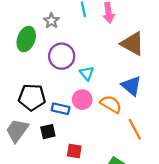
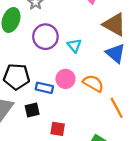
cyan triangle: (87, 73) -> (74, 46), moved
blue triangle: (131, 86) -> (115, 53), moved

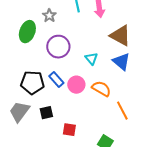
cyan triangle: (74, 46) -> (91, 59), moved
blue rectangle: (44, 88) -> (56, 80), moved, turned 35

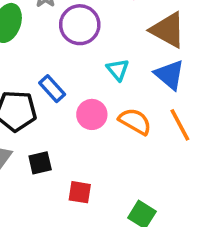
purple circle: (58, 47) -> (80, 25), moved
blue rectangle: (56, 80) -> (52, 89), moved
orange line: (122, 111) -> (180, 125), moved

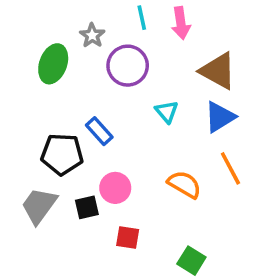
blue triangle: (170, 75) -> (220, 117), turned 48
pink circle: (92, 114) -> (115, 188), moved
orange semicircle: (135, 121) -> (184, 184), moved

